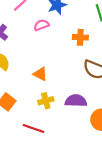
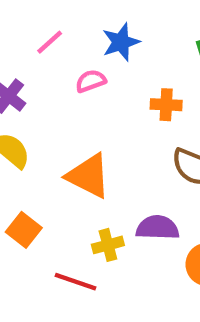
orange triangle: (40, 74) -> (88, 176), size x1.6
yellow cross: (46, 101) -> (108, 245), moved

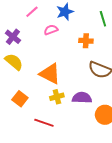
yellow cross: (108, 245) -> (57, 97), moved

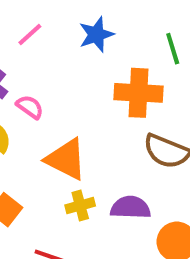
pink semicircle: (51, 30) -> (30, 107), moved, turned 56
orange cross: (86, 41) -> (139, 93), size x1.6

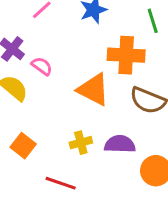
orange triangle: (66, 159) -> (93, 89), moved

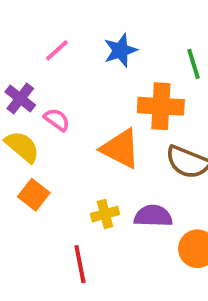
orange square: (23, 146) -> (34, 195), moved
red line: (61, 183) -> (80, 264), turned 60

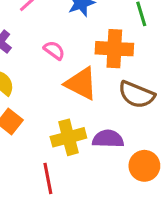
pink semicircle: (57, 120) -> (54, 50), moved
yellow cross: (105, 214) -> (68, 137), size x1.5

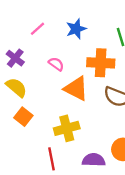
purple semicircle: (108, 139) -> (94, 160), moved

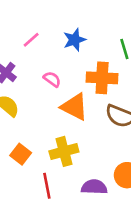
orange square: (23, 117) -> (21, 154), moved

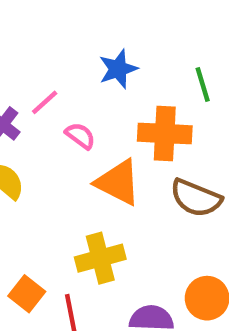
pink line: (31, 40) -> (45, 102), moved
orange square: (21, 154) -> (27, 294), moved

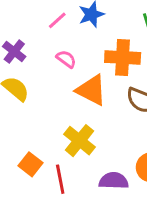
pink line: (45, 102) -> (57, 20), moved
yellow cross: (100, 258) -> (79, 141), turned -36

